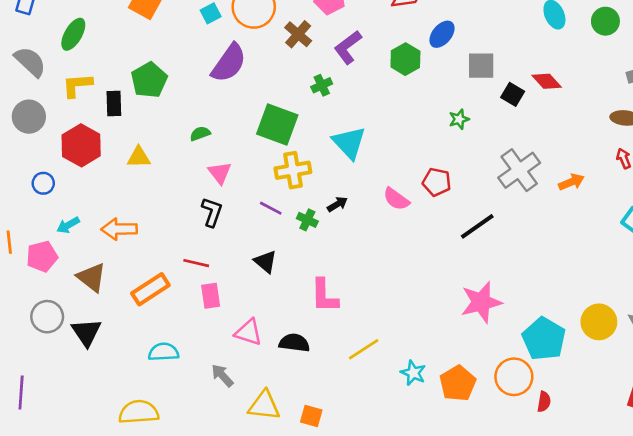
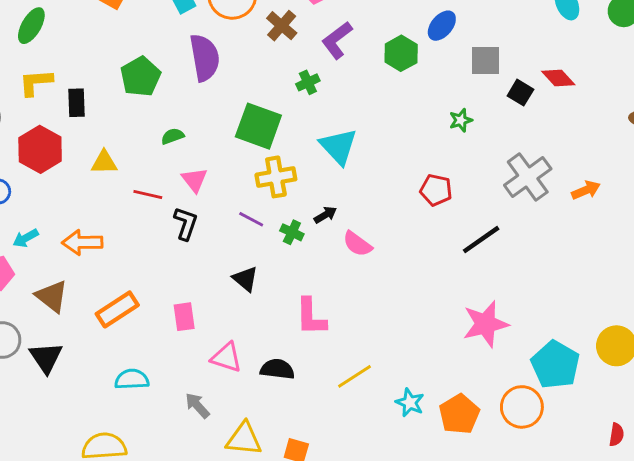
purple semicircle: (229, 63) -> (205, 58), turned -45
green pentagon: (149, 80) -> (141, 77), moved
pink semicircle: (396, 199) -> (357, 244), moved
red line: (196, 263) -> (148, 194), moved
red semicircle: (544, 402) -> (616, 435), moved

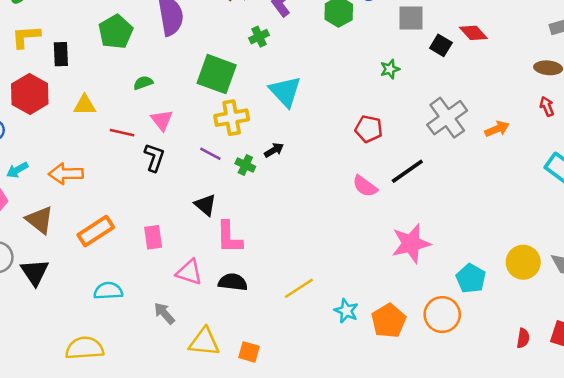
pink semicircle: (357, 244) -> (365, 186), moved
pink L-shape: (311, 317) -> (229, 237), moved
cyan pentagon: (555, 365) -> (471, 278), size x0.7

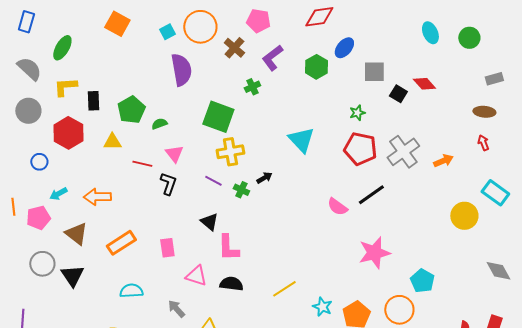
green pentagon: (116, 32) -> (131, 110), moved
cyan triangle: (285, 91) -> (301, 140), moved
red pentagon: (369, 129) -> (360, 149), moved, size x1.5
yellow circle: (523, 262) -> (464, 216), moved

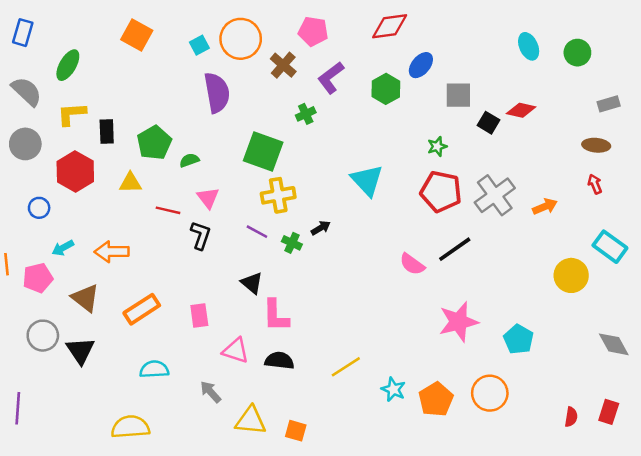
red diamond: (424, 84) -> (521, 110), turned -35
cyan pentagon: (422, 281) -> (519, 339), moved

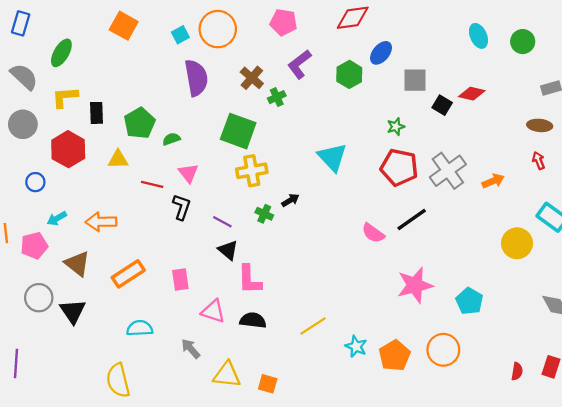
brown cross: (283, 65) -> (252, 78), moved
purple line: (257, 232) -> (222, 222), moved
yellow semicircle: (130, 427) -> (118, 380), turned -100

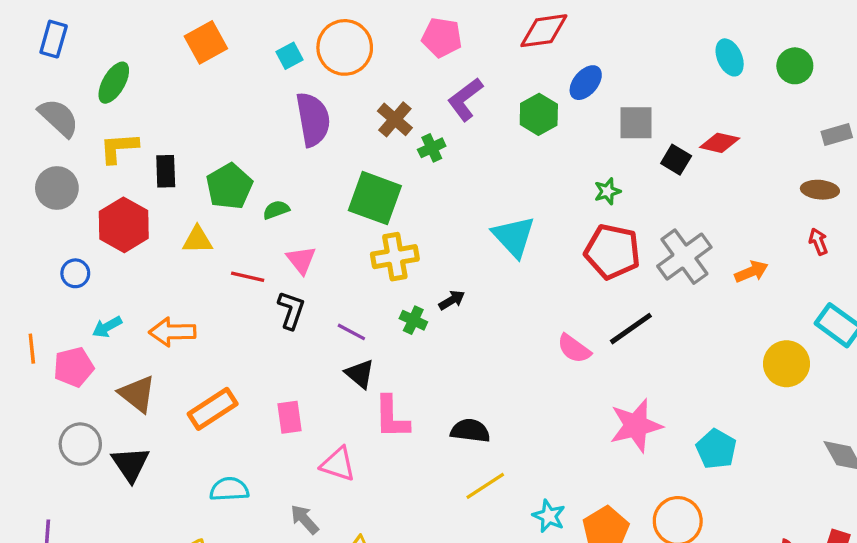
orange square: (124, 26) -> (206, 42), turned 32
black semicircle: (253, 320) -> (470, 431), moved

